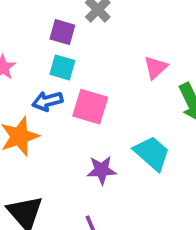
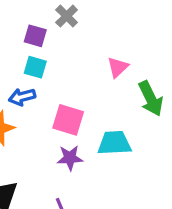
pink square: (90, 107) -> (68, 120), moved
cyan trapezoid: (152, 153) -> (114, 143), turned -44

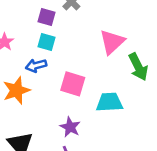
pink triangle: (118, 67) -> (112, 42), size x1.5
purple star: (70, 158) -> (70, 127), moved, turned 30

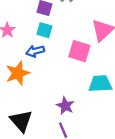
pink square: (73, 84) -> (79, 51), moved

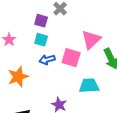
blue arrow: (35, 51) -> (47, 60), moved

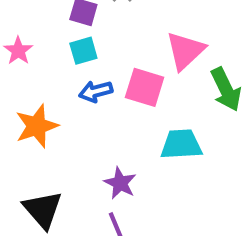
cyan square: (41, 40) -> (83, 51), turned -32

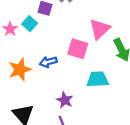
cyan square: (83, 51) -> (30, 24), moved, turned -32
blue arrow: (96, 91) -> (48, 62), moved

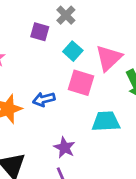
cyan square: (30, 24) -> (73, 51), moved

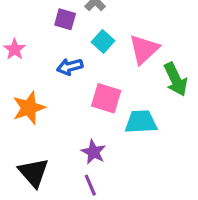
pink square: (81, 83) -> (106, 98), moved
blue arrow: (44, 99) -> (70, 67), moved

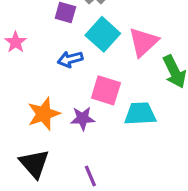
cyan square: (103, 41) -> (103, 34), size x1.5
orange star: (29, 108) -> (44, 114), moved
purple star: (93, 152) -> (83, 118), moved, turned -30

